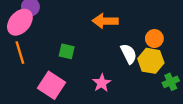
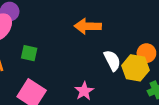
orange circle: (154, 39) -> (146, 53), moved
green square: (67, 51) -> (29, 53), moved

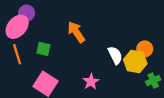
orange arrow: (88, 26) -> (76, 32), moved, turned 55

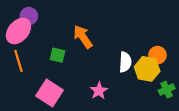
green square: (43, 49) -> (58, 55), moved
white semicircle: (115, 55) -> (125, 62), turned 30

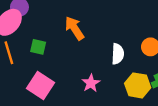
green square: (58, 55) -> (38, 47), moved
yellow hexagon: (147, 69) -> (138, 85), moved

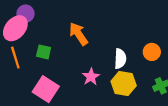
pink star: (91, 83) -> (91, 77), moved
yellow hexagon: (138, 85) -> (124, 84), moved

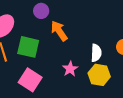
purple circle: (26, 14) -> (41, 11), moved
green square: (44, 52) -> (28, 47), size x1.6

